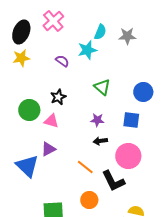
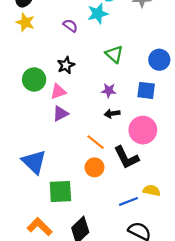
yellow star: (21, 58) -> (25, 22), turned 30
pink triangle: (51, 121) -> (58, 92), turned -35
purple triangle: (48, 149) -> (60, 114), moved
blue triangle: (27, 166) -> (34, 162), moved
orange circle: (89, 200) -> (94, 167), moved

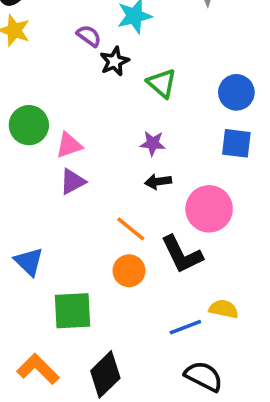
black star: (66, 65) -> (114, 61), moved
blue square: (146, 90) -> (236, 143), moved
blue triangle: (34, 162) -> (29, 262), size x0.7

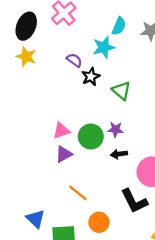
green circle: (29, 125) -> (91, 137), moved
orange line: (131, 229) -> (78, 193), moved
blue triangle: (29, 262) -> (36, 219), moved
orange circle: (129, 271) -> (99, 222), moved

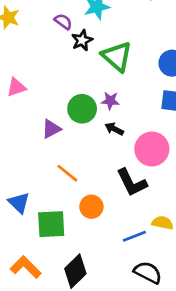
green triangle: (121, 91) -> (117, 56), size x1.4
pink triangle: (61, 131) -> (16, 87), moved
black arrow: (119, 154) -> (114, 129), turned 35

